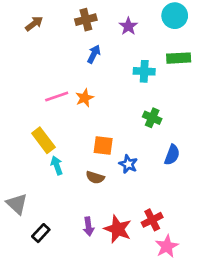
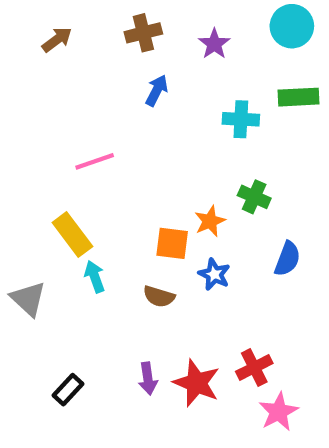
orange star: (85, 98) -> (210, 221), moved
gray triangle: (17, 204) -> (28, 299), moved

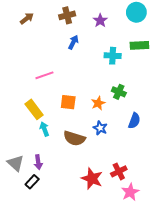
orange square: (172, 243) -> (68, 102), moved
brown semicircle: (159, 297) -> (74, 138), size x1.5
gray triangle: (28, 299) -> (15, 163), moved
purple arrow: (148, 379) -> (38, 162), moved

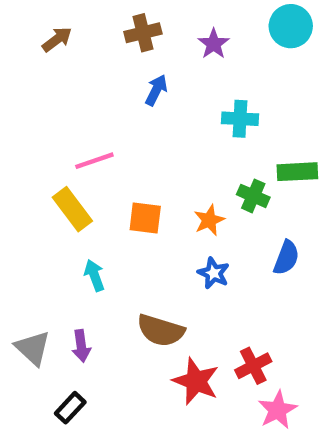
green rectangle: (139, 45) -> (297, 172), moved
yellow rectangle: (34, 109) -> (72, 209), moved
brown semicircle: (74, 138) -> (161, 330), moved
black rectangle: (32, 182) -> (70, 408), moved

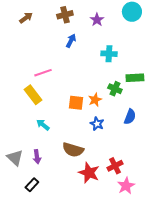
orange square: (145, 218) -> (76, 103), moved
cyan arrow: (94, 275) -> (43, 125), turned -32

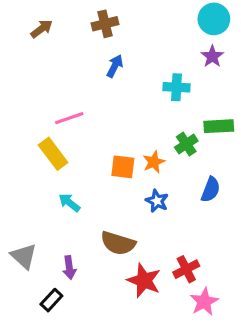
purple star: (97, 20) -> (212, 56), moved
green cross: (115, 89) -> (186, 144), turned 32
purple arrow: (37, 157) -> (69, 268), moved

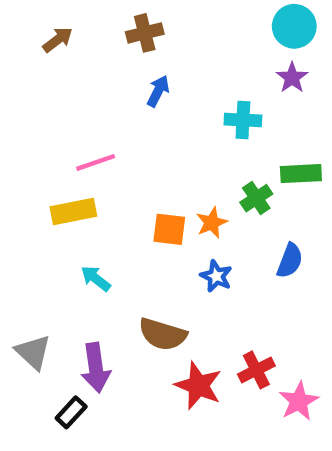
yellow rectangle: (53, 154) -> (73, 212), turned -64
purple arrow: (69, 268) -> (96, 368), size x1.5
pink star: (204, 302) -> (299, 401), moved

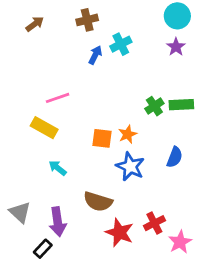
cyan cross: (243, 120) -> (121, 44), moved, turned -30
green cross: (256, 198) -> (154, 106), moved
yellow rectangle: (73, 212) -> (44, 128), turned 40
blue star: (216, 276) -> (130, 167), size x1.5

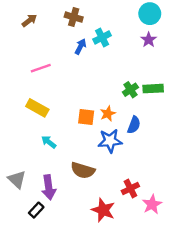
brown cross: (87, 20) -> (74, 17), turned 30
pink line: (58, 98) -> (41, 68), moved
blue semicircle: (175, 157) -> (134, 125), moved
blue star: (130, 167) -> (110, 141), turned -30
red star: (119, 233) -> (103, 210), moved

